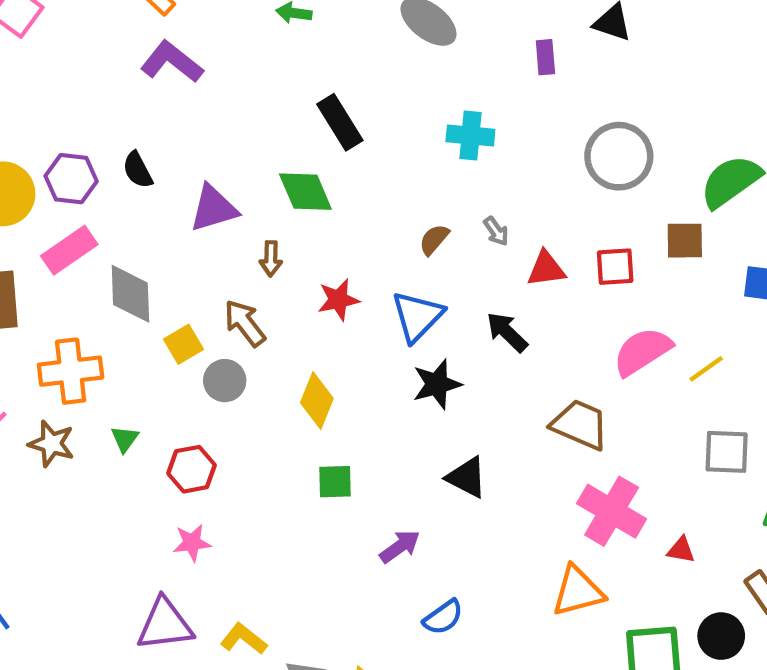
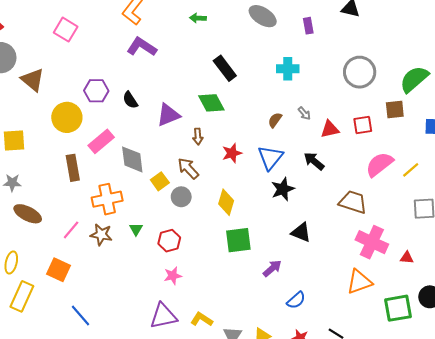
purple rectangle: (545, 57) -> (308, 26), moved
purple hexagon: (71, 179) -> (96, 91), moved
green square: (335, 482) -> (238, 240), size x1.5

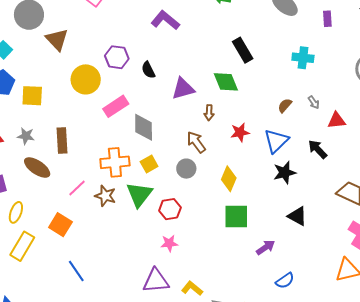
brown rectangle: (73, 168) -> (62, 140), moved
yellow square: (160, 181) -> (149, 164), moved
green triangle: (136, 229) -> (139, 194), size x2.0

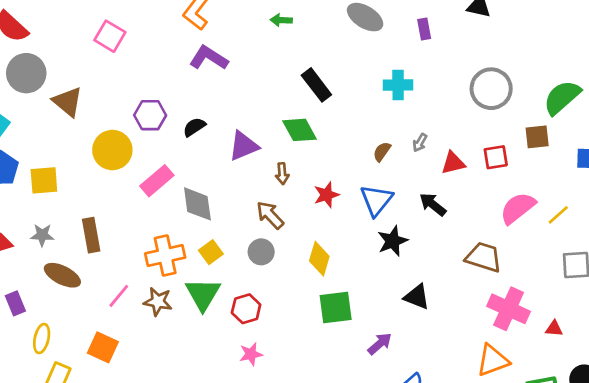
black semicircle: (148, 70) -> (194, 127), turned 90
gray arrow: (314, 102) -> (420, 143), turned 72

